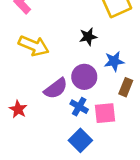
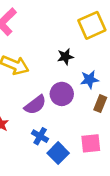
blue cross: (79, 107) -> (40, 136), moved
pink square: (105, 113) -> (91, 143), moved

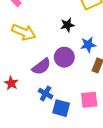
blue square: (58, 153) -> (61, 108), turned -30

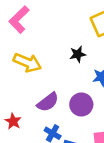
purple circle: (64, 57) -> (81, 104), moved

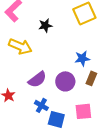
black star: (78, 54) -> (45, 25), moved

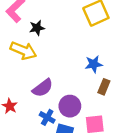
black star: (45, 25) -> (37, 28), moved
purple circle: (65, 81) -> (70, 106), moved

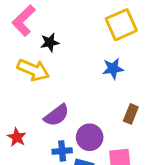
blue star: (94, 64) -> (113, 69), moved
blue cross: (47, 117) -> (62, 151), turned -35

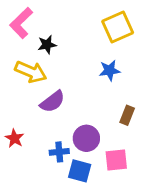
purple semicircle: (57, 115) -> (52, 102), moved

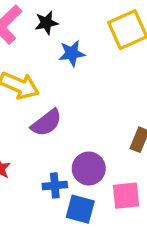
black star: (47, 45) -> (46, 23), moved
blue star: (109, 70) -> (72, 53), moved

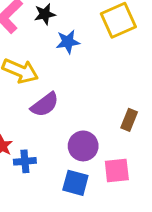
blue cross: (55, 185) -> (25, 161), moved

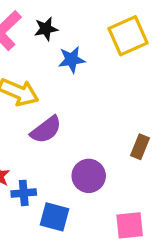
pink square: (117, 171) -> (130, 225), moved
blue square: (75, 183) -> (54, 217), moved

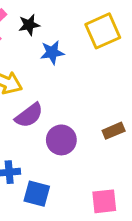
brown rectangle: (140, 147) -> (114, 131), turned 45
purple circle: (89, 176) -> (61, 140), moved

